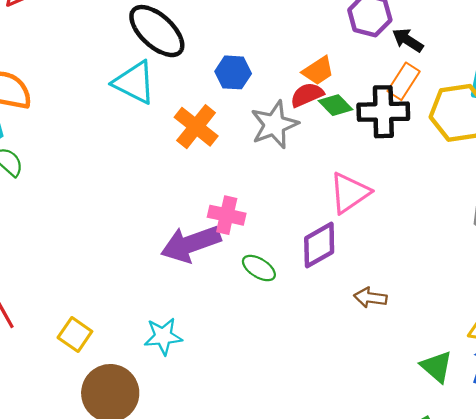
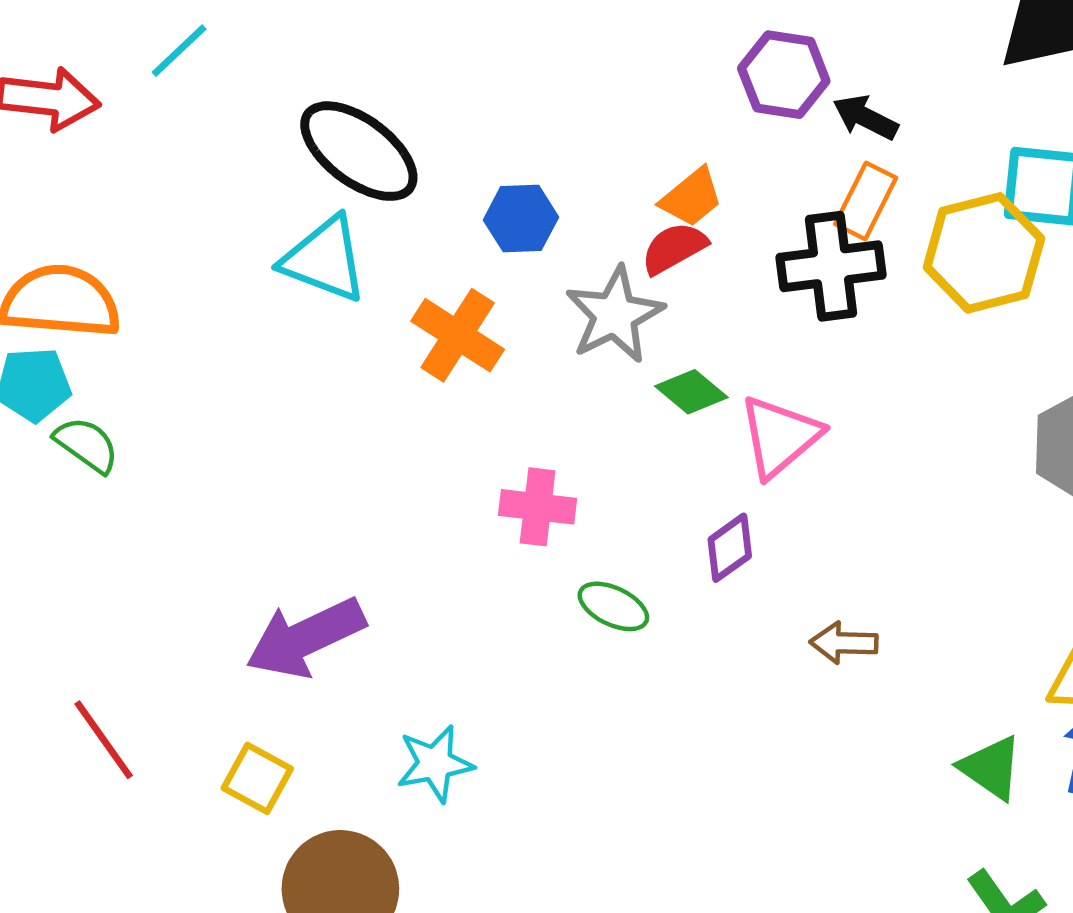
green diamond: (336, 105) -> (691, 392), moved
purple arrow: (191, 244) -> (306, 638), moved
purple diamond: (319, 245) -> (730, 548), size x0.7

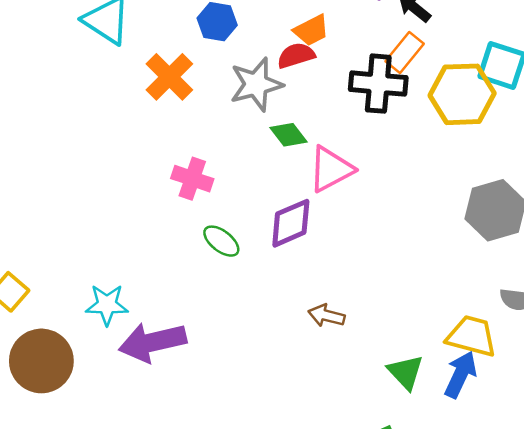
purple diamond: (730, 548) -> (291, 223), size x1.4
purple arrow: (306, 638) -> (153, 342), moved
brown arrow: (844, 643) -> (326, 316), moved

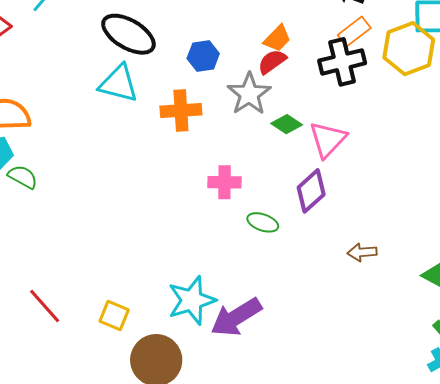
orange rectangle: (405, 53) -> (354, 31), turned 32
orange cross: (169, 77) -> (181, 110), turned -30
cyan star: (107, 305) -> (192, 300), size x1.4

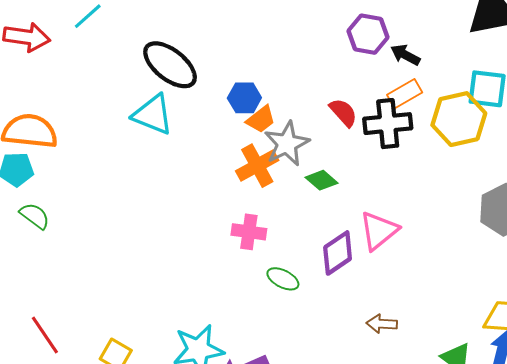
orange trapezoid: (277, 38) -> (261, 119), moved
red semicircle: (272, 62) -> (343, 112), moved, turned 76
orange cross: (181, 110) -> (257, 166), moved, turned -33
pink triangle: (328, 139) -> (379, 231), moved
green semicircle: (23, 177) -> (35, 216), moved

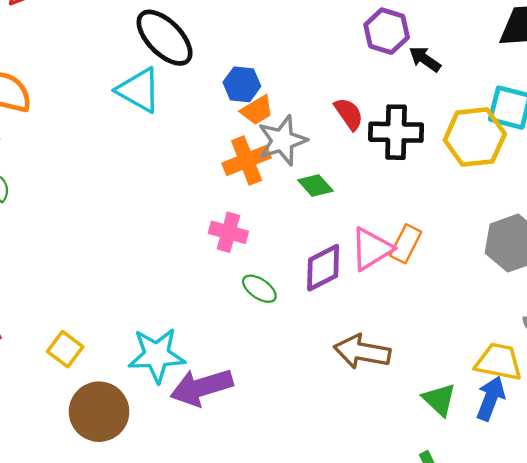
orange rectangle: (405, 94) -> (406, 244), moved, turned -40
brown arrow: (382, 324) -> (362, 352), size x1.6

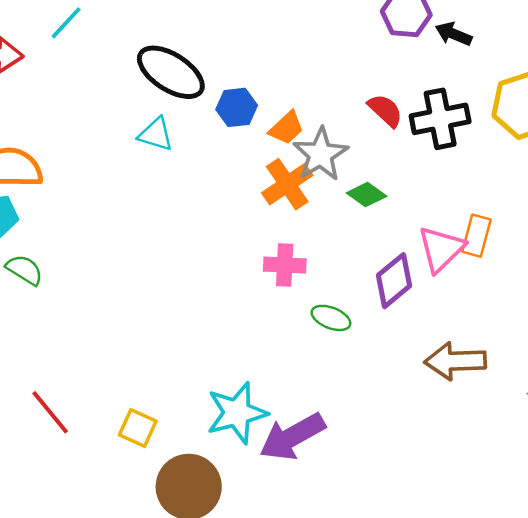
blue hexagon: (242, 84) -> (237, 107), moved
cyan triangle: (139, 90) -> (156, 134), size x0.7

